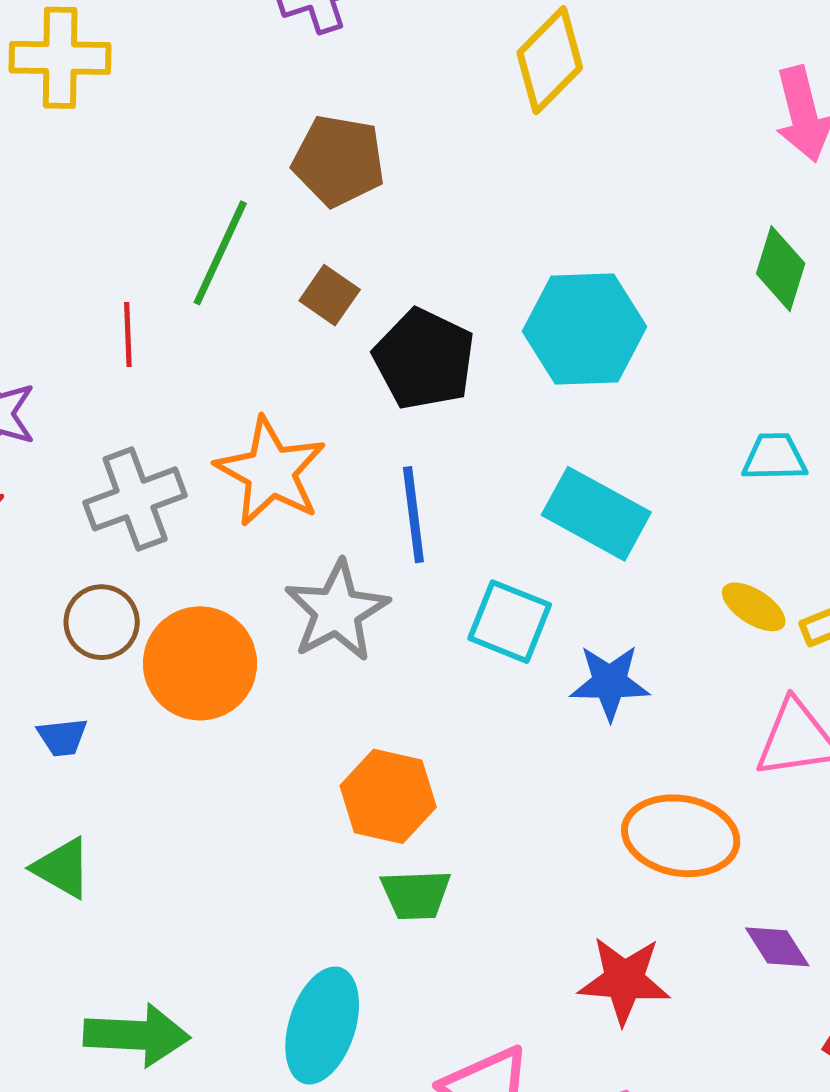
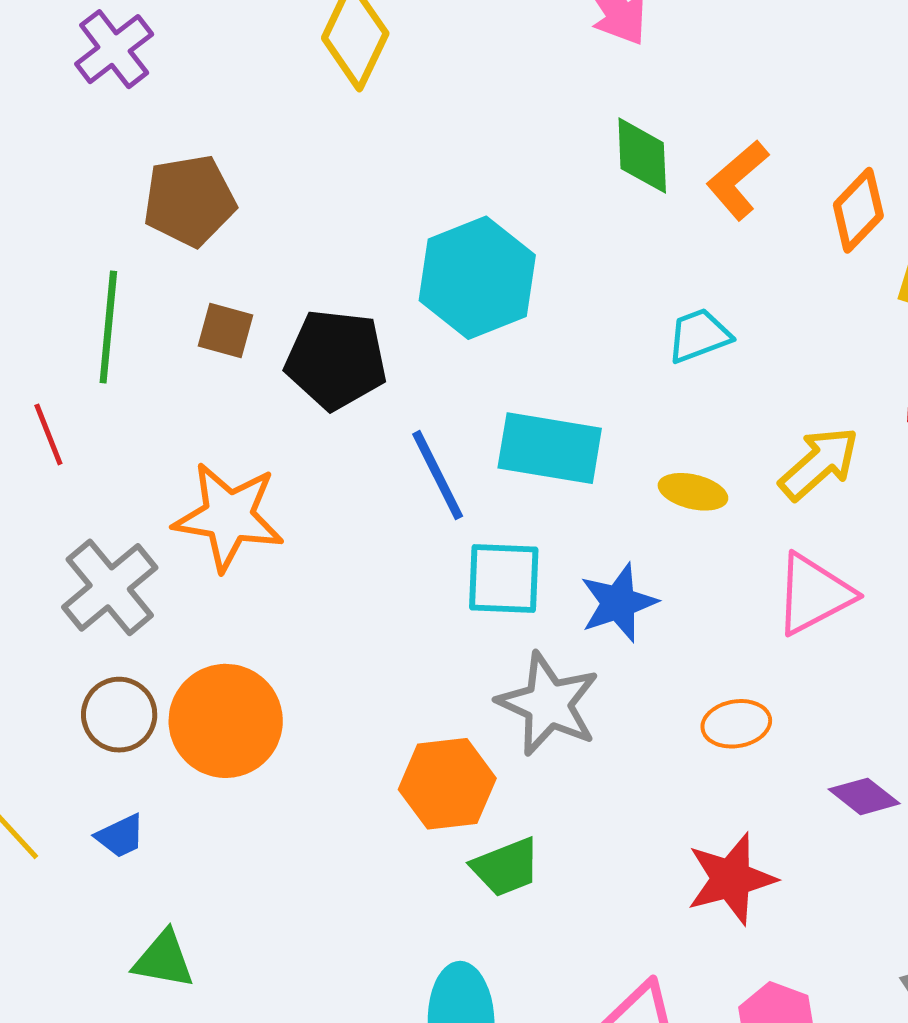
blue line: (413, 515) -> (438, 475), moved
yellow ellipse: (754, 607) -> (693, 492), moved
gray star: (337, 611) -> (548, 704), moved
orange ellipse: (681, 836) -> (736, 724), size x0.6

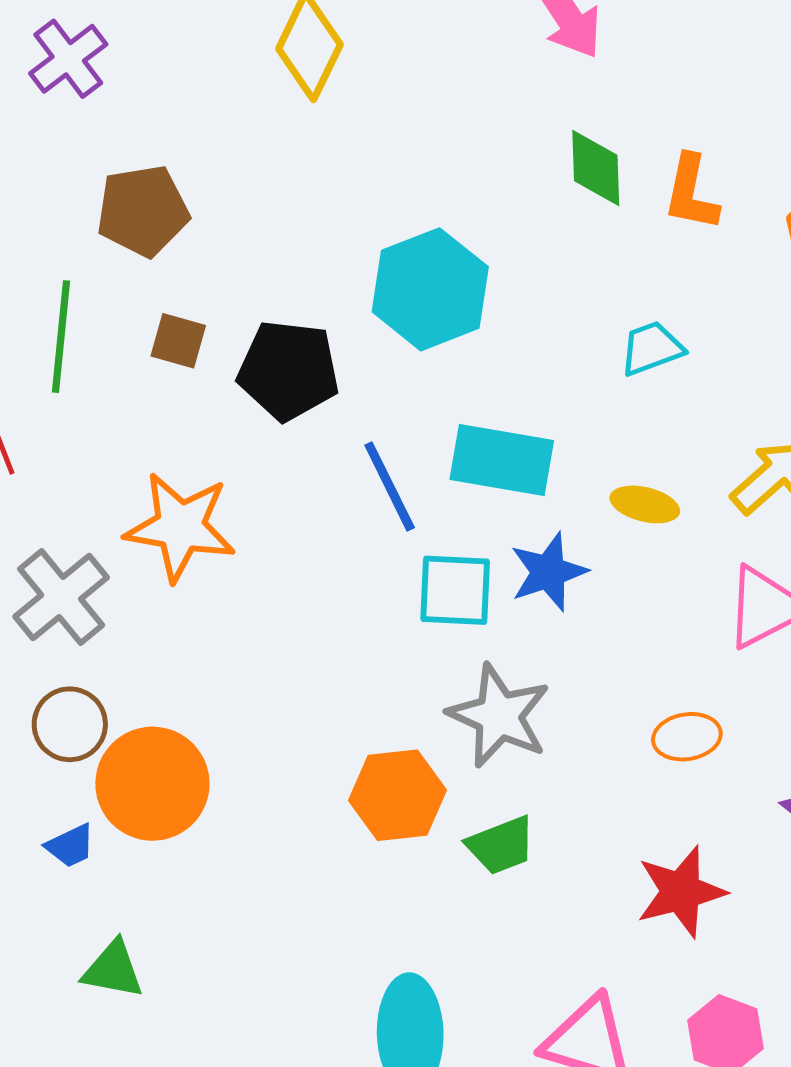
orange L-shape: (738, 180) -> (691, 193), turned -38
blue star: (618, 603) -> (548, 572), moved
orange circle: (226, 721) -> (152, 784), moved
green trapezoid: (506, 867) -> (501, 845), moved

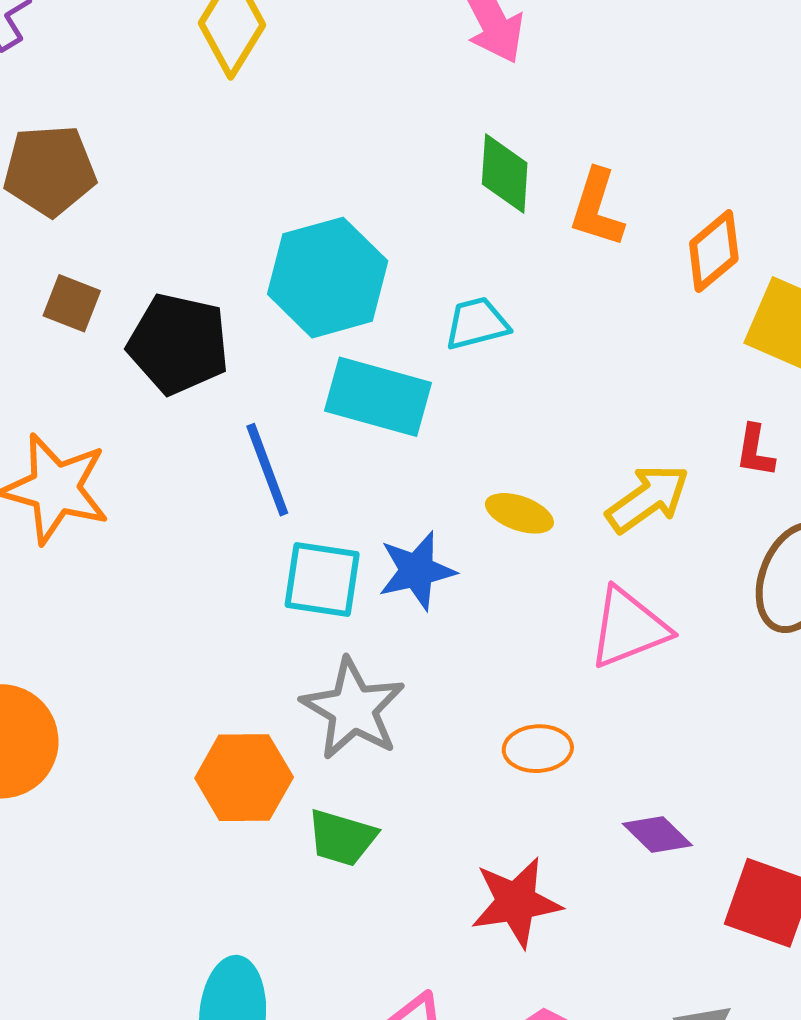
cyan trapezoid: (652, 348) -> (477, 324), moved
cyan rectangle: (502, 460) -> (378, 397), moved
green trapezoid: (501, 845) -> (342, 838), turned 32

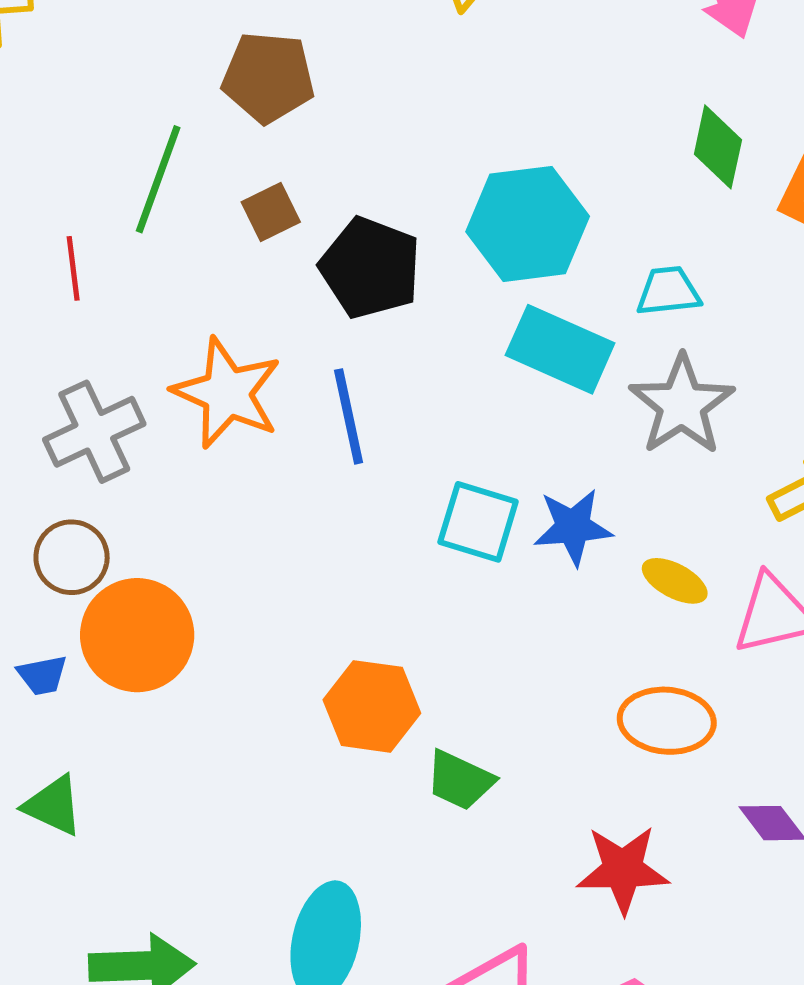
brown square: (72, 303) -> (271, 212), turned 34
blue line: (267, 470) -> (349, 416), moved
yellow ellipse: (519, 513) -> (675, 581), moved
gray star: (353, 709) -> (682, 405), moved
orange ellipse: (538, 749) -> (667, 721), size x1.4

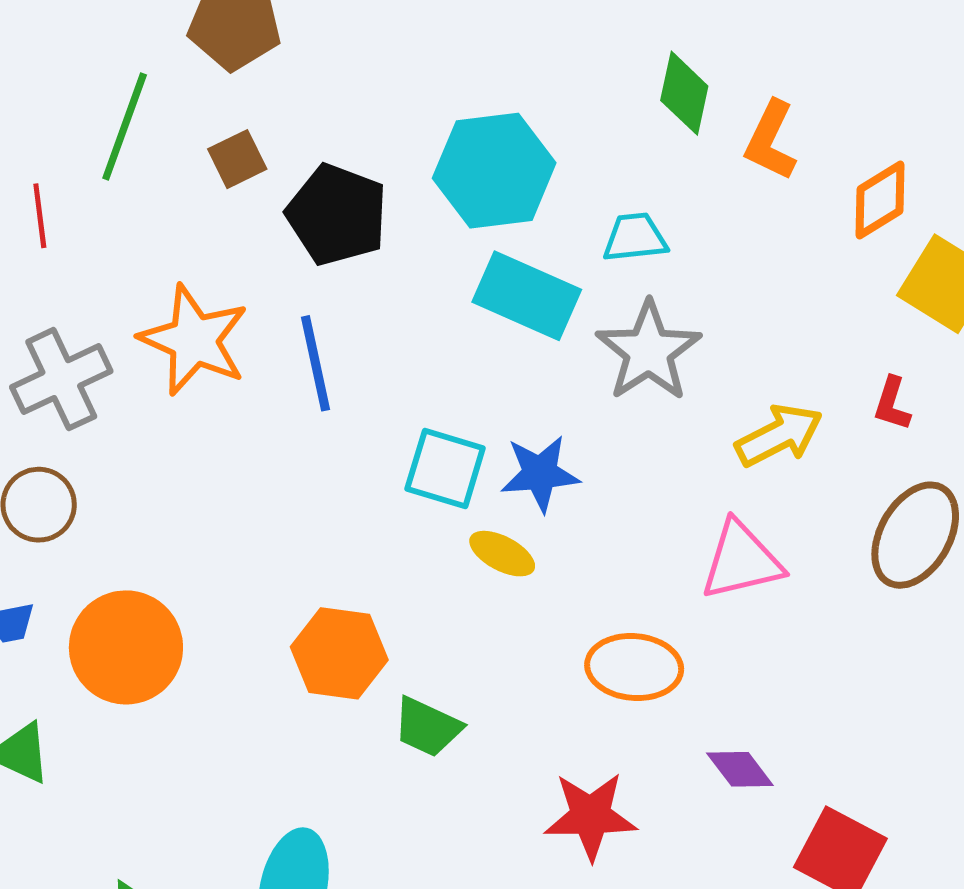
yellow ellipse: (675, 581) -> (502, 554), moved
orange circle: (137, 635) -> (126, 647), moved

